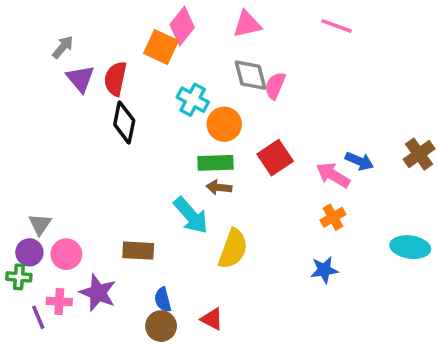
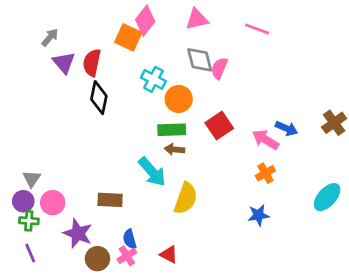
pink line: (337, 26) -> (257, 29), moved
cyan ellipse: (410, 247) -> (327, 197), turned -56
green cross: (19, 277) -> (29, 221), moved
pink cross: (59, 301) -> (127, 256), moved, turned -36
brown circle: (161, 326) -> (97, 259), moved

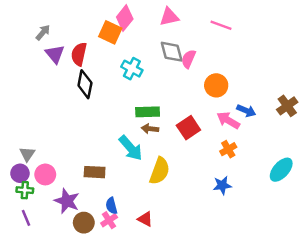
orange circle: (179, 99) -> (216, 85), moved
red square: (219, 126) -> (188, 128), moved

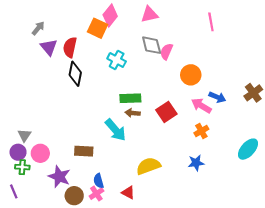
pink line: (221, 25) -> (211, 22), moved, turned 60
yellow semicircle: (160, 171) -> (148, 166), moved, turned -130
purple line: (26, 218) -> (14, 191), moved

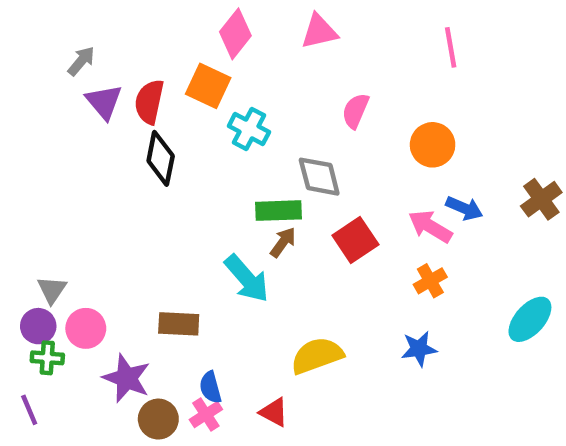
orange square: (98, 28) -> (208, 86), moved
gray diamond: (152, 45) -> (319, 177), moved
orange circle: (191, 75) -> (433, 145), moved
brown arrow: (132, 113) -> (283, 242), turned 120

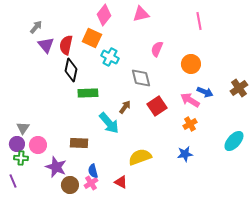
green rectangle: (278, 211) -> (88, 93), moved

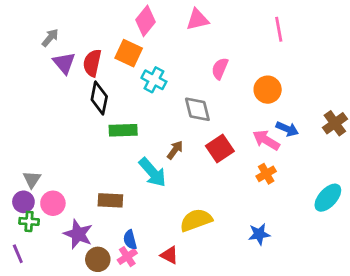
blue star: (185, 154) -> (259, 234), moved

